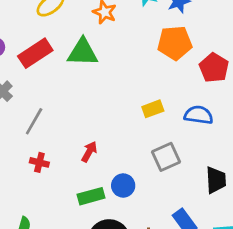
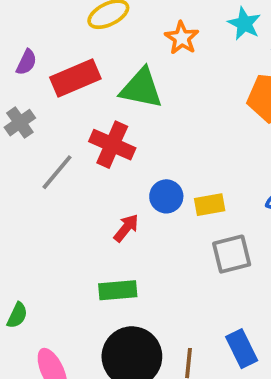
yellow rectangle: (153, 109) -> (210, 205), moved
red cross: (39, 162) -> (112, 145), moved, size x1.6
blue circle: (123, 186) -> (166, 196), moved

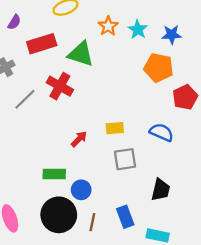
cyan star: (244, 24) -> (138, 29), moved
purple semicircle: (26, 62) -> (14, 22), moved
blue circle: (166, 196) -> (81, 190), moved
red arrow: (126, 228) -> (79, 139), moved

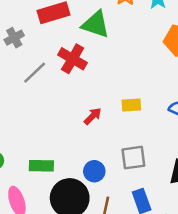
gray square: (125, 159) -> (133, 158), moved
green rectangle: (54, 174) -> (41, 166), moved

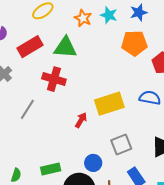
gray line: (35, 73) -> (27, 109), moved
yellow rectangle: (131, 105) -> (109, 104), size x1.8

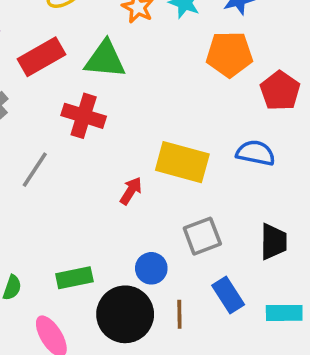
yellow rectangle: (109, 104) -> (182, 162), turned 32

